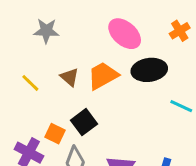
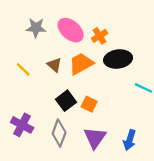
orange cross: (180, 31) -> (100, 36), moved
pink ellipse: (125, 34) -> (71, 30), moved
orange square: (55, 134) -> (89, 104), moved

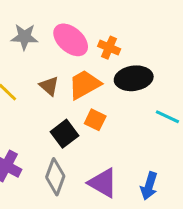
orange cross: (100, 36) -> (109, 48), turned -35
orange square: (89, 104) -> (95, 120), moved
purple triangle: (95, 138) -> (103, 183), turned -35

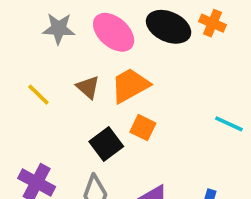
orange cross: (109, 48) -> (212, 23), moved
black ellipse: (134, 78) -> (169, 27), moved, turned 32

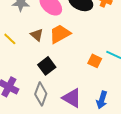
orange square: (143, 128) -> (95, 61), moved

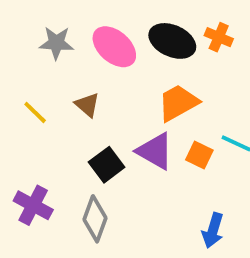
orange trapezoid: (60, 34) -> (178, 103), moved
purple triangle: (72, 98) -> (155, 151), moved

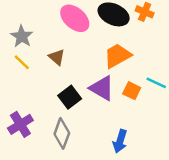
gray star: (56, 43) -> (22, 36), moved, turned 30
purple cross: (33, 205) -> (20, 124), turned 30
blue arrow: (213, 230) -> (120, 141), moved

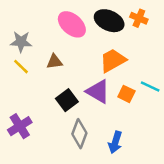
gray star: (22, 36) -> (21, 42), turned -30
brown triangle: (57, 57) -> (54, 62), turned -49
gray diamond: (62, 133) -> (79, 134), moved

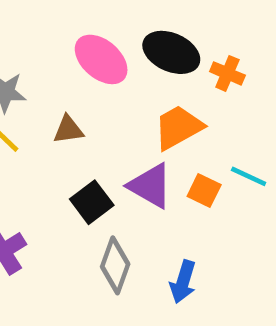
orange cross: (139, 18) -> (227, 73), moved

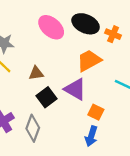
brown triangle: (68, 130) -> (36, 73), moved
orange square: (204, 190) -> (96, 112), moved
gray diamond: (115, 265) -> (33, 128), moved

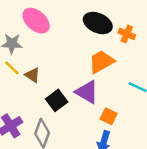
pink ellipse: (51, 27) -> (36, 21), moved
brown triangle: (36, 73) -> (32, 75), moved, turned 42

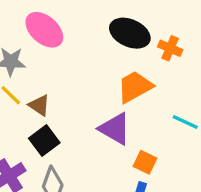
black square: (57, 100) -> (44, 140), moved

